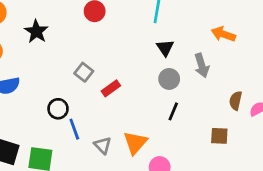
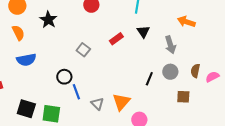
gray circle: (169, 79) -> (170, 72), moved
red rectangle: (111, 88) -> (116, 39), moved

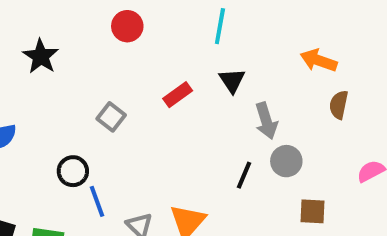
gray arrow: (170, 45) -> (266, 121), moved
brown semicircle: (195, 71) -> (339, 105), moved

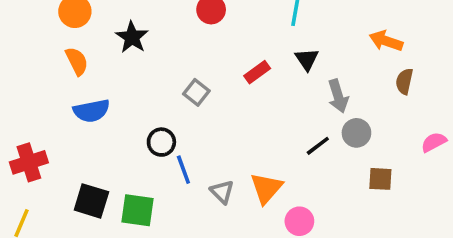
black line: (244, 175) -> (318, 146), turned 30

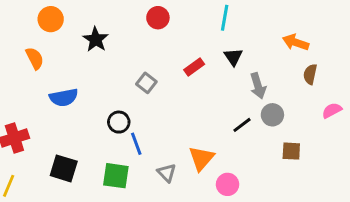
orange semicircle: (77, 61) -> (35, 58), moved
pink semicircle: (434, 142) -> (332, 110), moved
gray triangle: (222, 192) -> (167, 173), moved
green square: (137, 210) -> (116, 176), moved

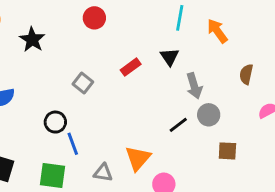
cyan line: (225, 18) -> (180, 18), moved
orange arrow: (296, 42) -> (217, 31), moved, turned 35
gray triangle: (167, 173) -> (103, 173), turned -36

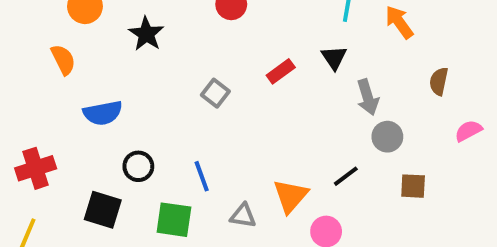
black circle: (55, 122) -> (138, 166), moved
black line: (178, 125) -> (346, 176), moved

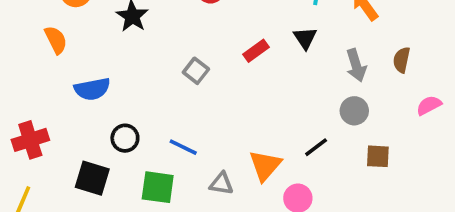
gray arrow: (368, 97) -> (356, 65), moved
blue line: (202, 176) -> (183, 147), turned -44

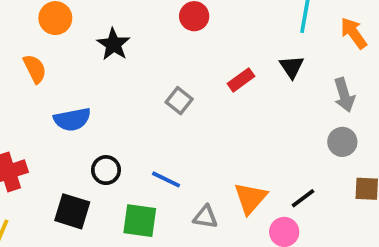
black line: (316, 147) -> (303, 198), moved

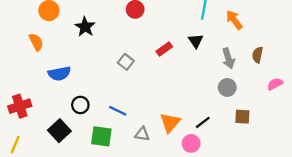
black square: (72, 211) -> (59, 131), turned 30

